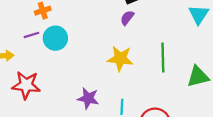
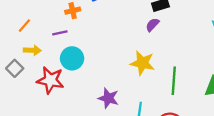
cyan circle: (55, 38) -> (72, 58), moved
green line: (163, 57) -> (174, 81), moved

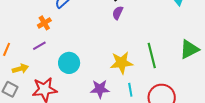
cyan circle: (72, 58) -> (69, 63), moved
yellow star: (142, 63) -> (122, 63), moved

